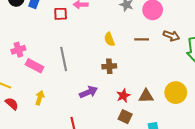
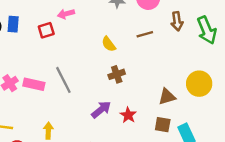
brown arrow: (171, 36) -> (177, 21), turned 77
pink rectangle: (35, 66) -> (34, 84), moved
red star: (123, 96) -> (128, 115), moved
brown square: (125, 117) -> (163, 125), moved

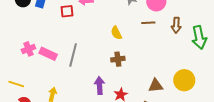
brown line: (145, 34) -> (148, 23), moved
gray line: (63, 80) -> (73, 55), turned 30
purple arrow: (101, 110) -> (99, 86), turned -66

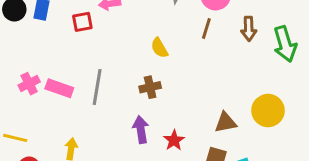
brown line: (148, 23) -> (206, 28), turned -64
brown cross: (118, 59) -> (150, 87), moved

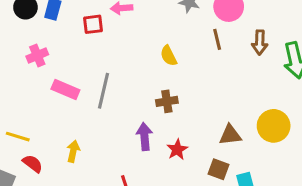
brown line: (206, 28) -> (217, 39), turned -35
pink cross: (29, 84) -> (37, 55), moved
brown cross: (150, 87) -> (167, 101), moved

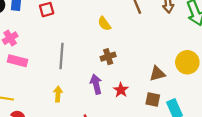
pink rectangle: (65, 90) -> (18, 61), moved
yellow arrow: (73, 151) -> (58, 94), moved

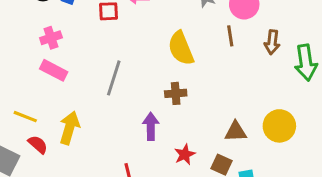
yellow semicircle: (104, 24) -> (181, 48), size x1.6
red star: (121, 90) -> (185, 154), moved
yellow arrow: (58, 94) -> (69, 128), moved, size x1.5

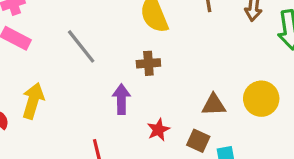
gray line: (114, 78) -> (81, 46), turned -56

